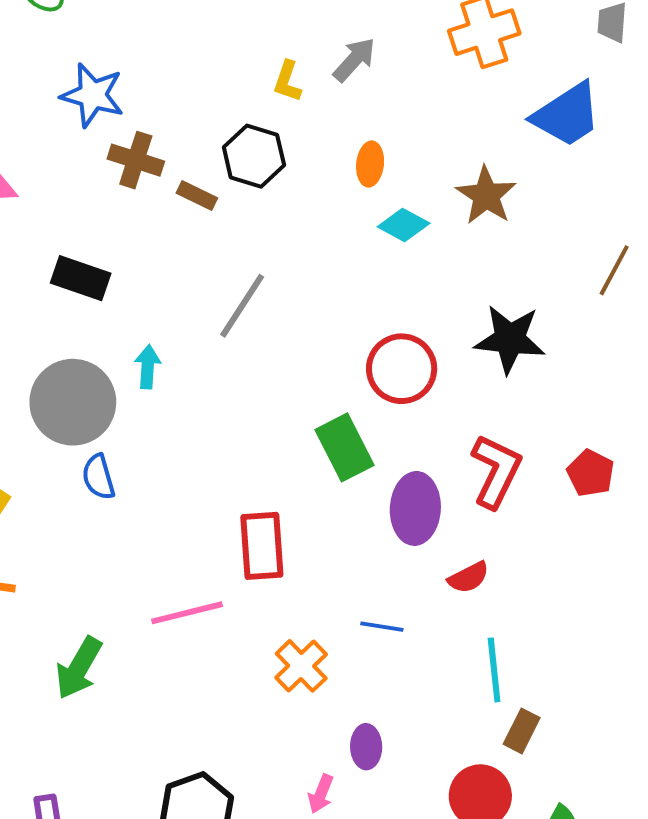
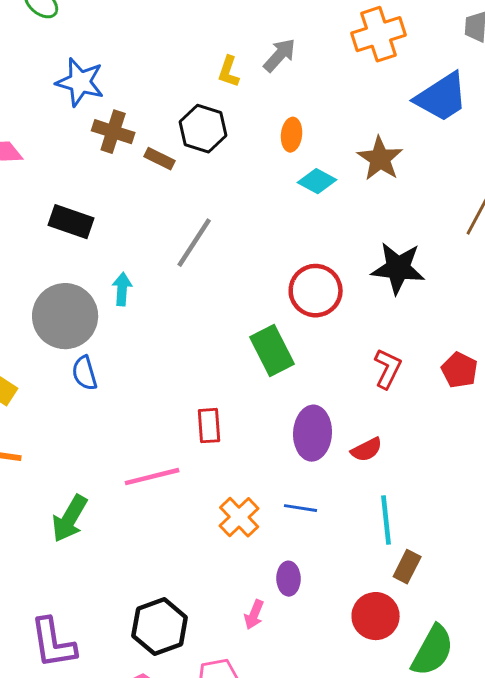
red L-shape: (496, 471) -> (388, 369), size x0.7
purple ellipse: (415, 508) -> (313, 433), moved
red rectangle: (262, 546) -> (209, 426), size x0.7
blue line: (382, 627) -> (301, 508), moved

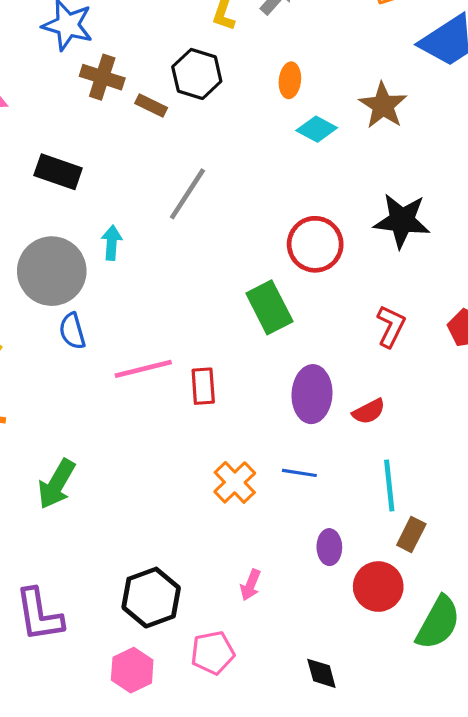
pink line: (152, 477) -> (143, 369), moved
purple ellipse: (289, 579) -> (329, 547), moved

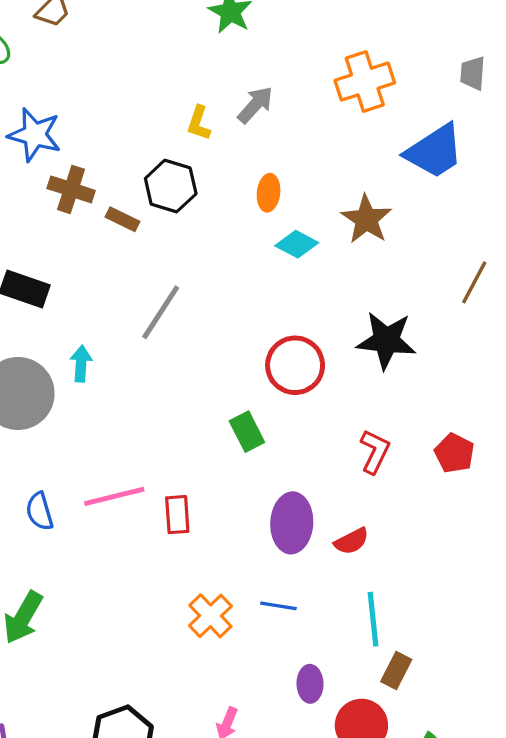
green rectangle: (269, 307) -> (247, 432), size x0.7
blue semicircle: (72, 331) -> (40, 511), moved

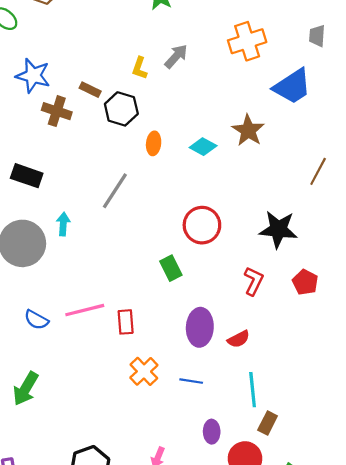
orange ellipse: (269, 193) -> (154, 143), moved
brown rectangle: (123, 219) -> (90, 90), moved
black star: (386, 340) -> (278, 229), moved
blue semicircle: (40, 511) -> (36, 320), turned -45
orange cross: (210, 616) -> (144, 371), moved

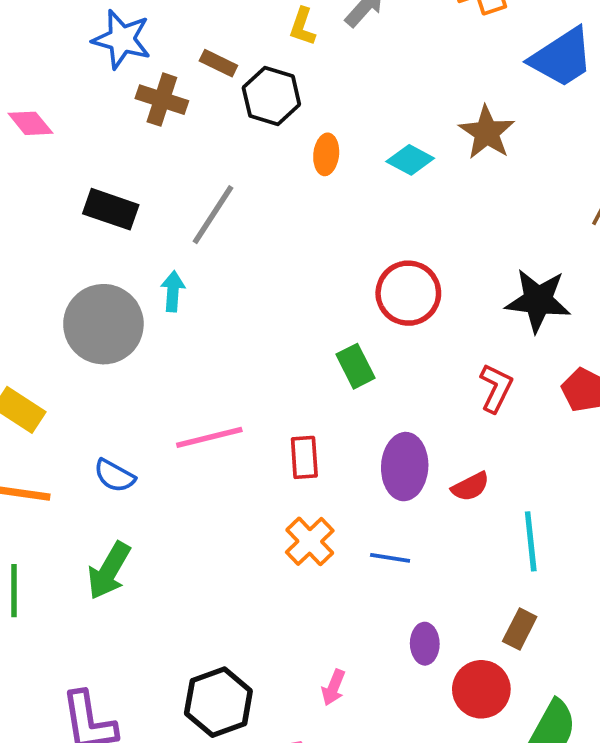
gray line: (115, 191) -> (213, 215), moved
blue semicircle: (36, 320) -> (114, 476), moved
red rectangle: (126, 322) -> (304, 457), moved
cyan line: (253, 390) -> (531, 541), moved

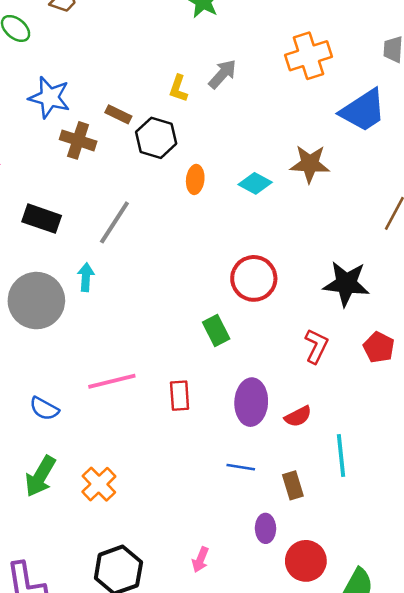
brown star: (487, 132) -> (310, 164), turned -30
orange cross: (310, 541) -> (99, 484), moved
brown rectangle: (520, 629) -> (293, 485), moved, turned -44

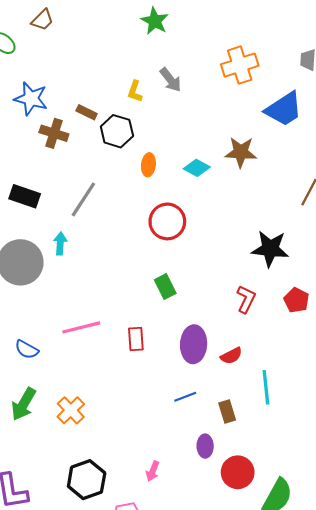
gray arrow: (223, 74) -> (170, 80), turned 100
red circle: (254, 278) -> (167, 221), moved
blue line: (241, 467) -> (185, 397), turned -30

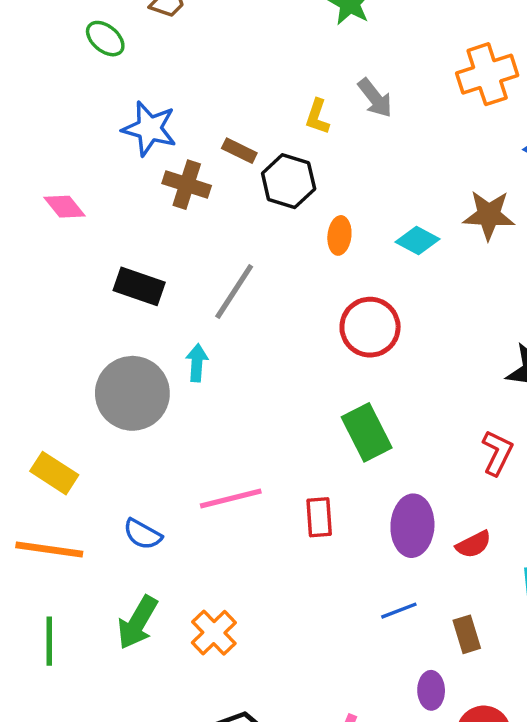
green rectangle: (165, 287) -> (367, 432), size x1.4

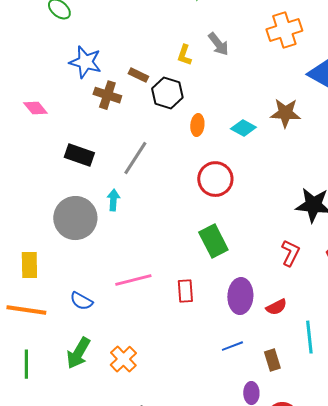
yellow rectangle: (54, 473) -> (29, 265), turned 56

